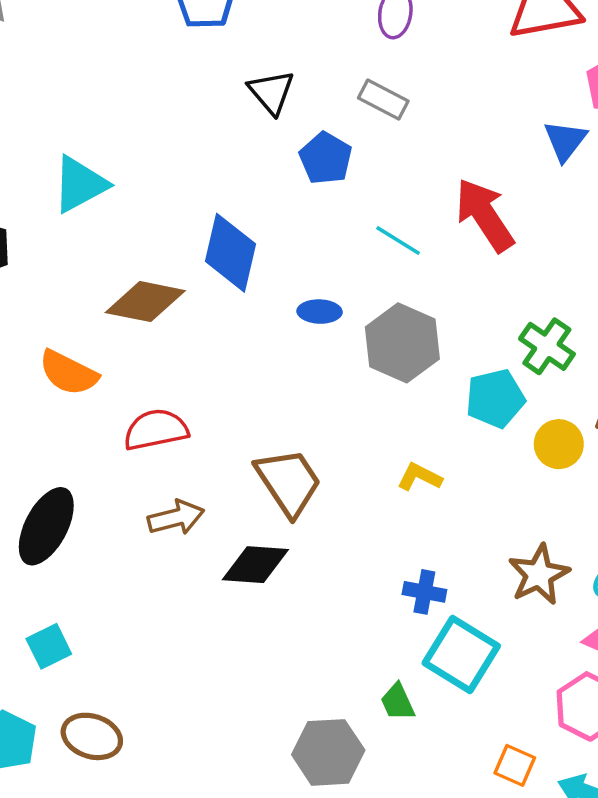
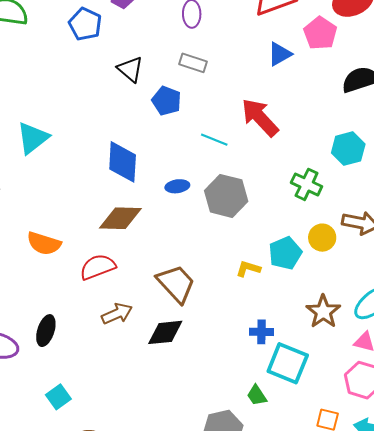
blue triangle: (565, 141) -> (280, 54), moved, turned 32
brown diamond: (145, 302) -> (120, 218), moved
cyan pentagon: (495, 399) -> (285, 253), moved
black ellipse: (46, 526) -> (46, 331), size x0.7

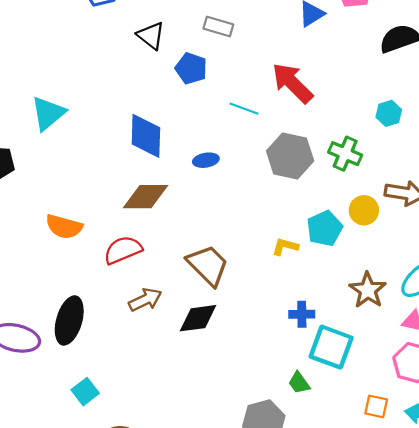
cyan hexagon: (348, 149) -> (389, 113), size x0.7
gray hexagon: (226, 196) -> (290, 156), moved
black ellipse: (46, 331) -> (69, 320), size x1.4

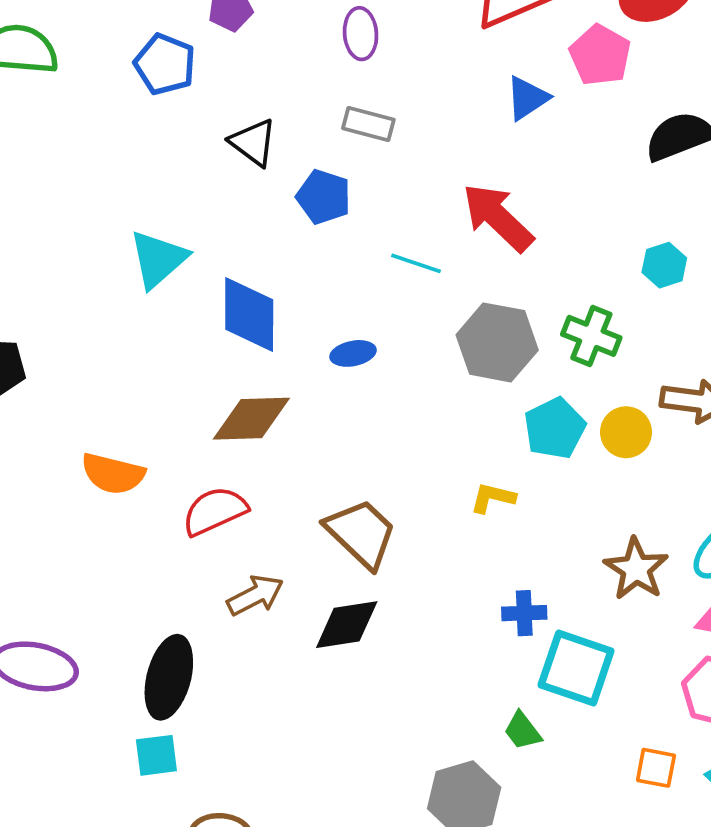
cyan triangle: (48, 113) -> (158, 259), moved
cyan pentagon: (325, 228) -> (555, 428), moved
black ellipse: (69, 320) -> (169, 677), moved
cyan square: (85, 392) -> (156, 755), turned 32

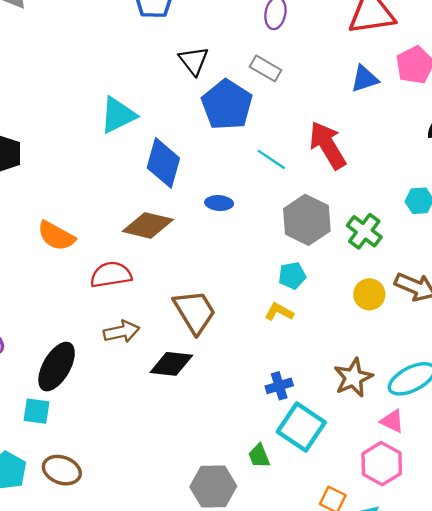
blue pentagon: (324, 197) -> (227, 105), size x1.5
cyan pentagon: (555, 428) -> (292, 276), moved, size x0.7
blue cross: (524, 613) -> (279, 386), turned -30

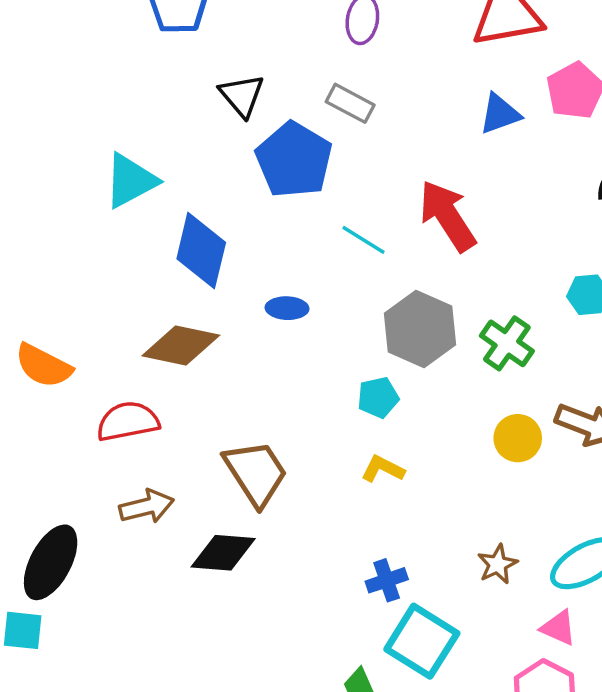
cyan pentagon: (292, 276) -> (378, 397), moved
brown star: (353, 378) -> (498, 564), size x0.7

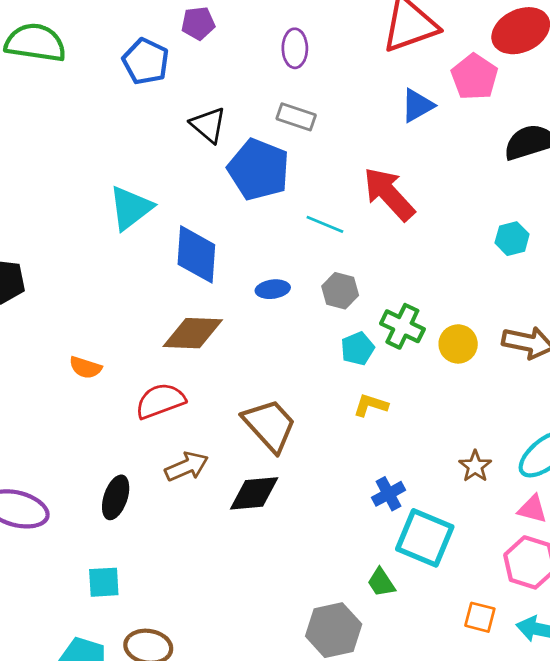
gray hexagon: (420, 329) -> (340, 291), moved, size x0.6
green cross: (507, 343) -> (402, 326), moved
orange semicircle: (44, 366) -> (85, 368), size x0.7
yellow circle: (518, 438) -> (458, 344), moved
black ellipse: (51, 562) -> (116, 497), moved, size x0.7

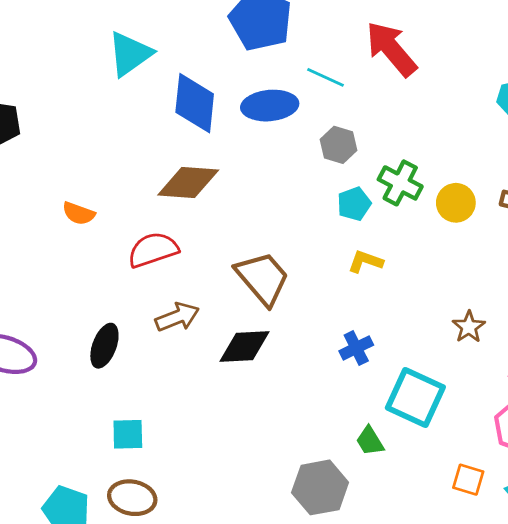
blue ellipse: (273, 289) -> (270, 106), moved, size x1.6
blue cross: (389, 494) -> (356, 348), moved
cyan square: (104, 582) -> (128, 434), moved

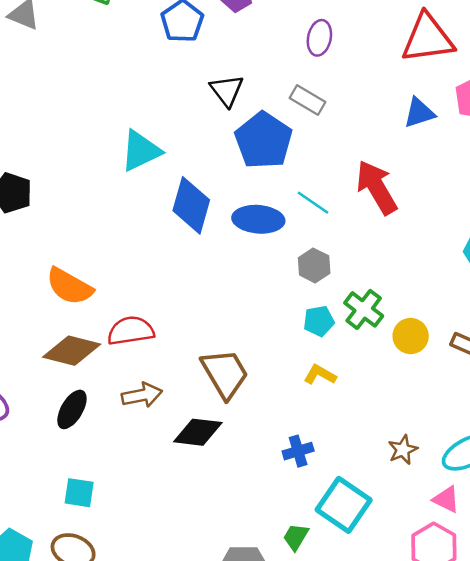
brown diamond: (188, 182) -> (72, 351), moved
orange semicircle: (79, 213) -> (69, 286), size x1.6
green trapezoid: (370, 441) -> (296, 537), turned 52

